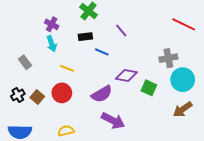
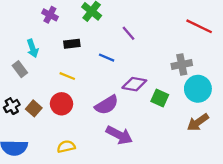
purple cross: (52, 24) -> (50, 15), moved
black rectangle: (85, 37) -> (72, 44), moved
cyan arrow: (52, 44) -> (33, 48), moved

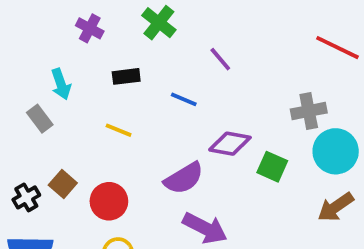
red circle: (62, 104) -> (109, 201), moved
black cross: (12, 106) -> (26, 197), moved

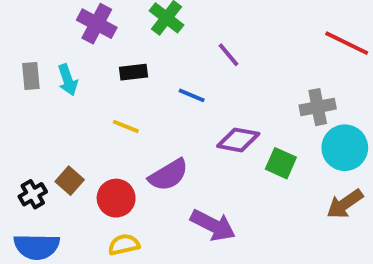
purple cross: (90, 28) -> (97, 24), size x1.4
gray rectangle: (40, 119) -> (31, 76), moved, turned 32
purple semicircle: (184, 178) -> (168, 175), moved

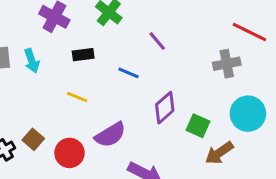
gray cross: (318, 107) -> (227, 64), moved
purple diamond: (238, 140) -> (165, 108), turned -52
brown arrow: (345, 204) -> (219, 153), moved

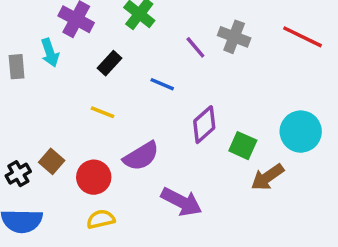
black rectangle: (83, 55) -> (110, 63), turned -40
cyan arrow: (32, 61) -> (50, 53), moved
gray cross: (227, 64) -> (234, 37), moved, turned 32

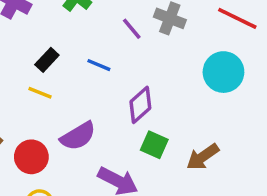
black rectangle: (110, 63) -> (47, 60), moved
cyan circle: (301, 132) -> (223, 72), moved
green square: (243, 146) -> (154, 145), moved

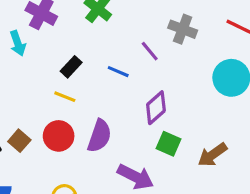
purple line: (132, 29) -> (150, 51), moved
purple semicircle: (78, 136) -> (99, 136), turned -40
red circle: (31, 157) -> (59, 136), moved

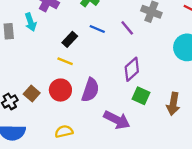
blue line: (118, 72) -> (97, 29), moved
brown arrow: (212, 155) -> (173, 104), turned -45

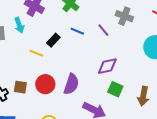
yellow line: (65, 61) -> (36, 53), moved
purple diamond: (132, 69) -> (107, 66), turned 30
brown square: (32, 93) -> (20, 87), turned -32

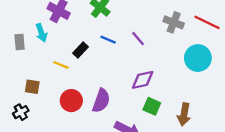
gray cross: (124, 16) -> (174, 22), moved
brown square: (20, 87) -> (32, 87), moved

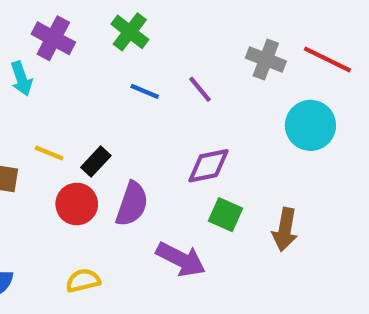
black rectangle: (81, 50) -> (96, 162), moved
yellow line: (61, 65) -> (49, 153), moved

